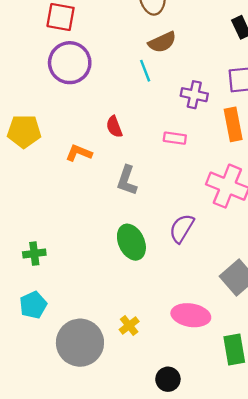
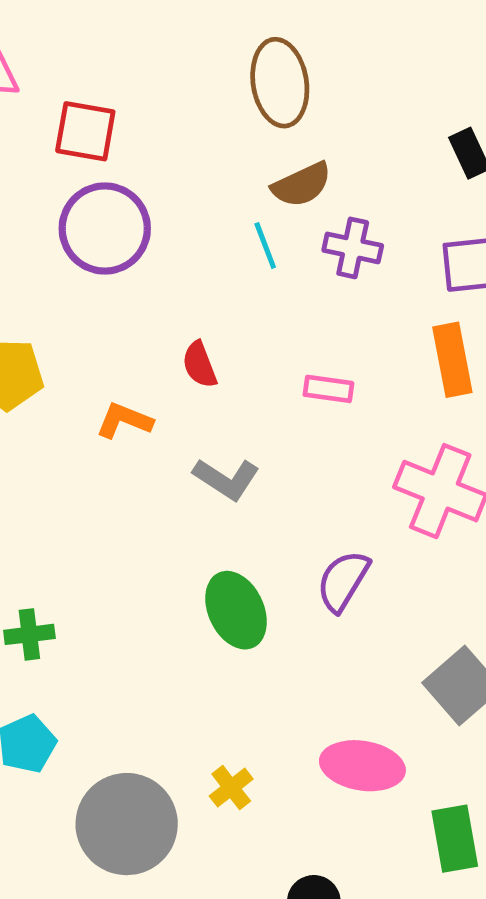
purple cross: (194, 95) -> (353, 248), moved
gray L-shape: (127, 180) -> (226, 479), turned -76

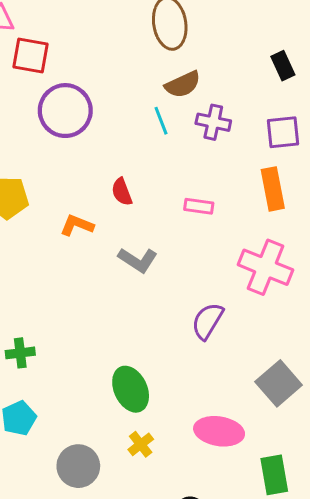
red square: (85, 131) -> (30, 55), moved
green ellipse: (236, 610) -> (131, 389), moved
gray circle: (127, 824) -> (78, 466), size x0.7

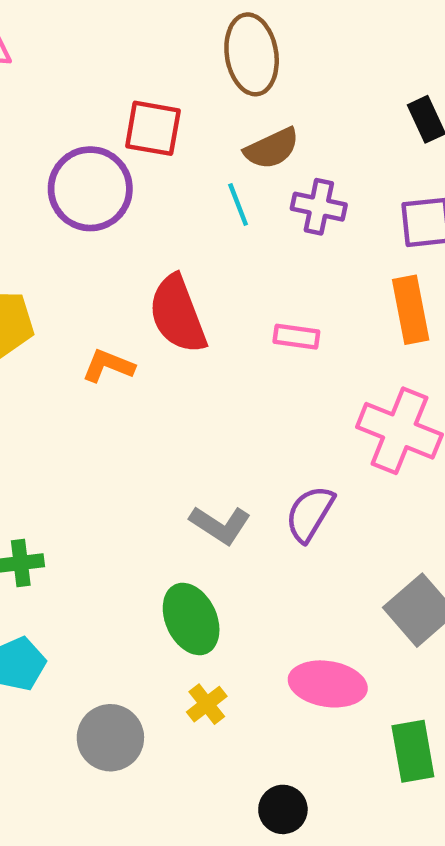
red square: (30, 55) -> (153, 128), moved
red semicircle: (122, 192) -> (178, 314), size x1.8
gray L-shape: (138, 260) -> (220, 525), moved

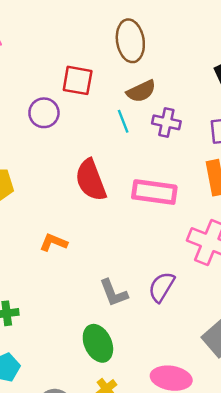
purple circle: (90, 189) -> (44, 113), size x0.7
pink rectangle: (296, 337) -> (154, 192), size x1.8
orange L-shape: (108, 366) -> (54, 242), moved
gray L-shape: (220, 525) -> (114, 293), turned 36

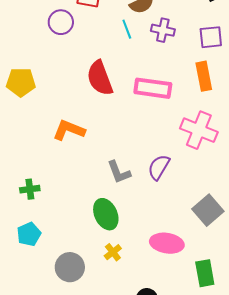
orange L-shape: (54, 242) -> (69, 130), size x1.4

